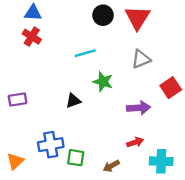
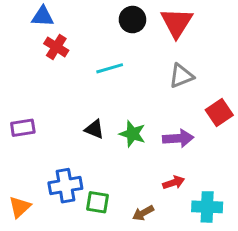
red cross: (32, 37) -> (56, 47), moved
green star: (103, 82) -> (132, 134), moved
black triangle: (73, 101) -> (94, 129), turned 42

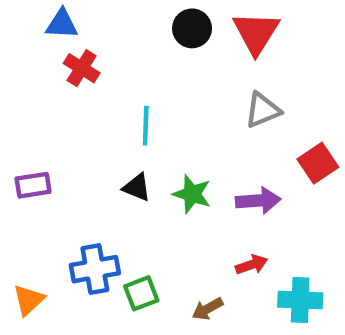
cyan line: (110, 68) -> (146, 126), moved, turned -72
green square: (97, 202) -> (141, 293), turned -30

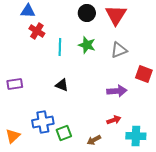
cyan line: (146, 126) -> (60, 47), moved
red square: (318, 163) -> (144, 74), turned -36
green star: (192, 194) -> (87, 45), moved

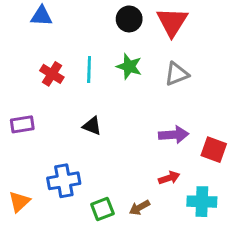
red cross: (37, 31) -> (52, 74), moved
red square: (144, 74) -> (214, 150), moved
green square: (64, 133) -> (102, 209), moved

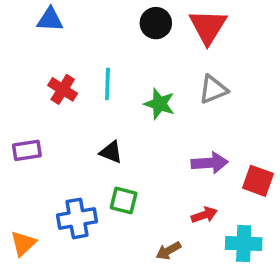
green star: (129, 66) -> (159, 104), moved
green square: (102, 209) -> (124, 201), moved, turned 35

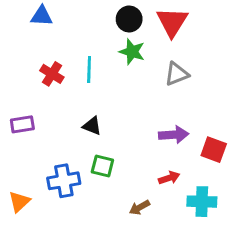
green star: (159, 104) -> (132, 52), moved

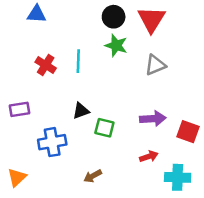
black triangle: (92, 126) -> (81, 111), turned -42
green square: (102, 166) -> (104, 128), moved
blue cross: (64, 181) -> (52, 142), moved
brown arrow: (140, 207) -> (93, 176), moved

